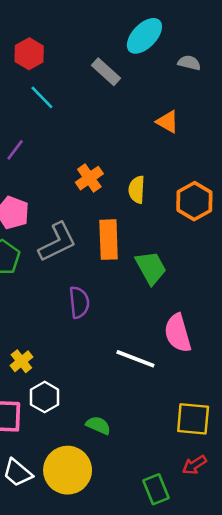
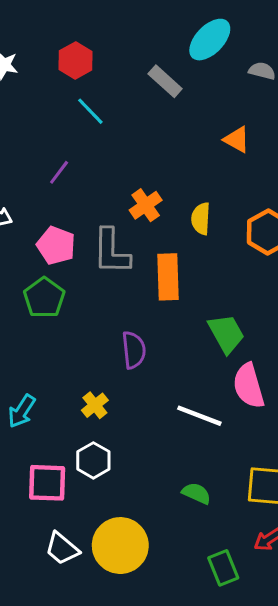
gray L-shape: (57, 242) -> (111, 251), moved, turned 117
green trapezoid: (151, 268) -> (226, 334), moved
yellow cross: (21, 361) -> (95, 405), moved
green semicircle: (98, 425) -> (196, 493), moved

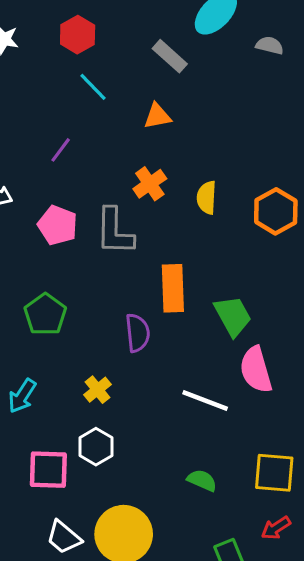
orange triangle: (237, 140) -> (157, 116), moved, turned -40
orange rectangle: (168, 277) -> (173, 288), moved
green pentagon: (44, 298) -> (45, 314), moved

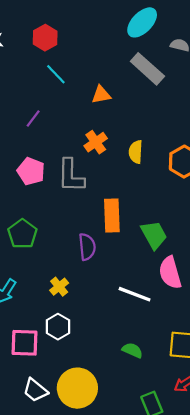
gray rectangle: (170, 56) -> (147, 69), moved, size x1.4

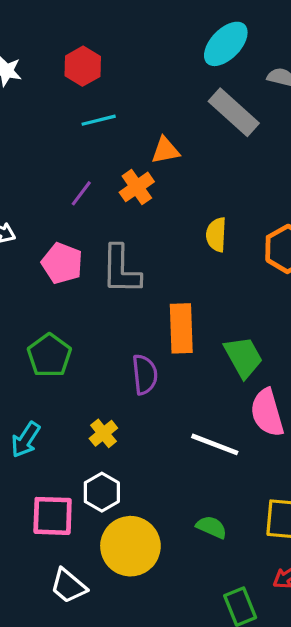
cyan line: (56, 74) -> (99, 120), turned -60
purple line: (33, 118) -> (81, 193), moved
orange cross: (96, 142) -> (137, 187), moved
yellow circle: (77, 388) -> (130, 546), moved

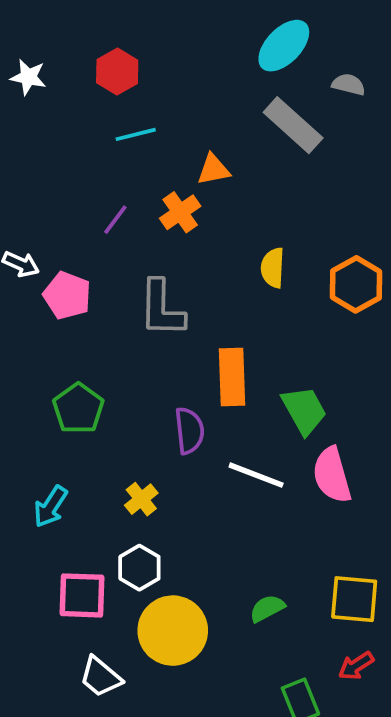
pink pentagon: (62, 263) -> (67, 296), moved
white line: (215, 444) -> (256, 475), moved
green semicircle: (211, 527) -> (267, 608), turned -52

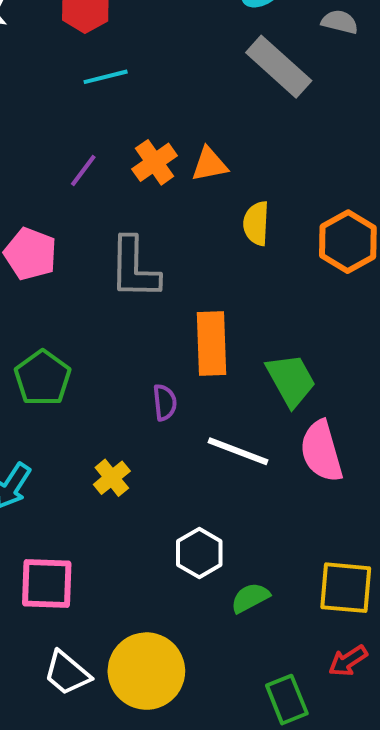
orange triangle: (213, 170) -> (209, 164), moved
purple semicircle: (189, 431) -> (165, 402), size x0.7
white hexagon: (139, 568) -> (199, 553), moved
yellow circle: (173, 631) -> (146, 671), moved

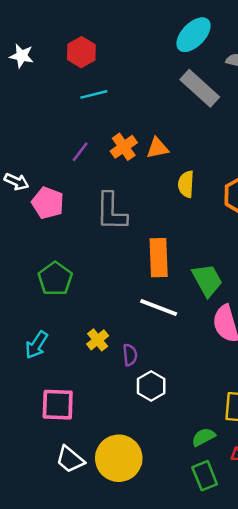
purple semicircle: (165, 402) -> (130, 355), moved
white line: (238, 451) -> (159, 307), moved
green semicircle: (250, 598) -> (203, 437), moved

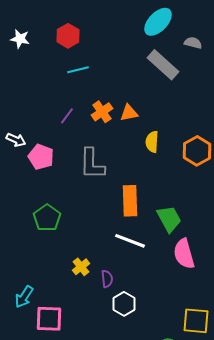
cyan arrow: (37, 345) -> (24, 297), moved

